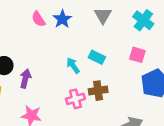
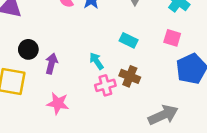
cyan arrow: (73, 66) -> (96, 61), moved
brown cross: (98, 91) -> (130, 76), turned 30

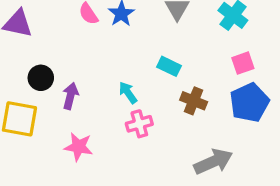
pink square: (172, 38) -> (243, 63), moved, turned -36
brown cross: (130, 76) -> (194, 101), moved

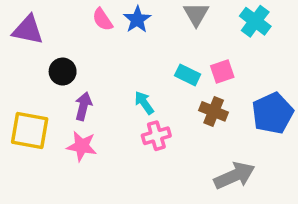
pink square: (243, 63) -> (222, 72), moved
black circle: (41, 78) -> (63, 72), moved
pink star: (79, 147) -> (82, 146), moved

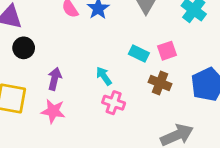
black circle: (63, 72) -> (24, 48), moved
pink cross: (156, 136) -> (114, 103), turned 35

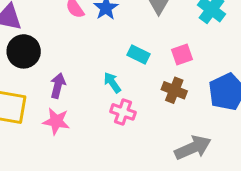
black circle: (24, 48) -> (24, 51), size x1.4
cyan rectangle: (139, 53) -> (139, 55), moved

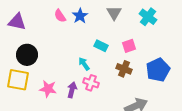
black circle: (24, 51) -> (27, 55), moved
purple arrow: (58, 86) -> (72, 90), moved

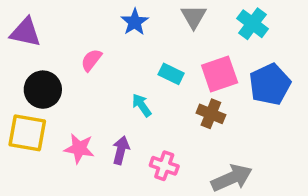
pink semicircle: (60, 16) -> (91, 60), moved, turned 72
pink square: (129, 46) -> (220, 74), size x1.5
blue pentagon: (158, 70) -> (270, 84), moved
pink cross: (91, 83) -> (164, 166), moved

